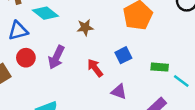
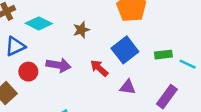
blue square: (123, 55) -> (125, 50), size x1.5
purple arrow: (56, 57) -> (59, 65), turned -95

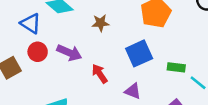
blue triangle: (15, 46) -> (31, 23), turned 45
red arrow: (99, 68) -> (100, 74), moved

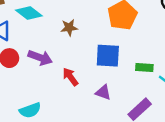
blue square: (139, 53) -> (108, 56), turned 30

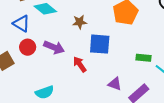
blue square: (108, 56) -> (100, 44), moved
purple triangle: (103, 92) -> (115, 84), moved

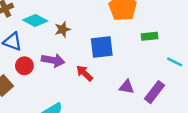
brown star: (80, 22) -> (63, 29), moved
green rectangle: (143, 58) -> (150, 36), moved

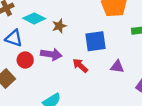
purple triangle: (127, 87) -> (117, 67), moved

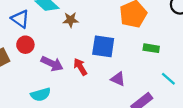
purple arrow: (51, 54) -> (52, 64), moved

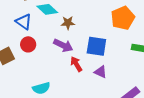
purple arrow: (52, 64) -> (63, 45), moved
purple triangle: (118, 79) -> (101, 72), moved

